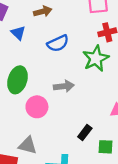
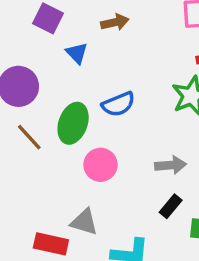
blue semicircle: (58, 43) -> (118, 104), moved
gray arrow: (64, 86) -> (171, 165), moved

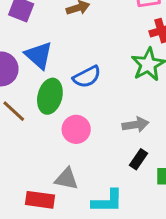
blue triangle: (77, 53) -> (39, 55), moved, size x1.5

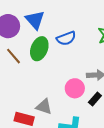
pink circle: (76, 129) -> (75, 88), moved

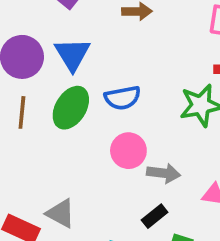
brown line: (13, 56) -> (22, 112), turned 36
pink circle: (75, 88) -> (128, 151), moved

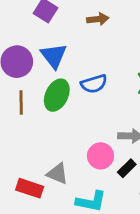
pink circle: (128, 151) -> (100, 156), moved

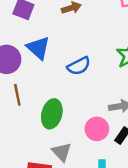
green ellipse: (57, 95) -> (52, 114), moved
gray triangle: (58, 174) -> (62, 152), turned 35

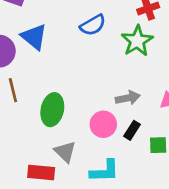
blue semicircle: (79, 66) -> (93, 25), moved

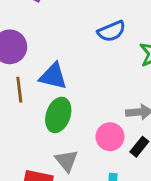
blue triangle: (34, 37) -> (53, 76), moved, turned -32

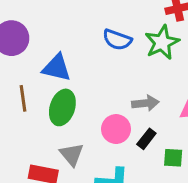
blue semicircle: (111, 31) -> (117, 40), moved, turned 44
brown line: (19, 90) -> (23, 98), moved

